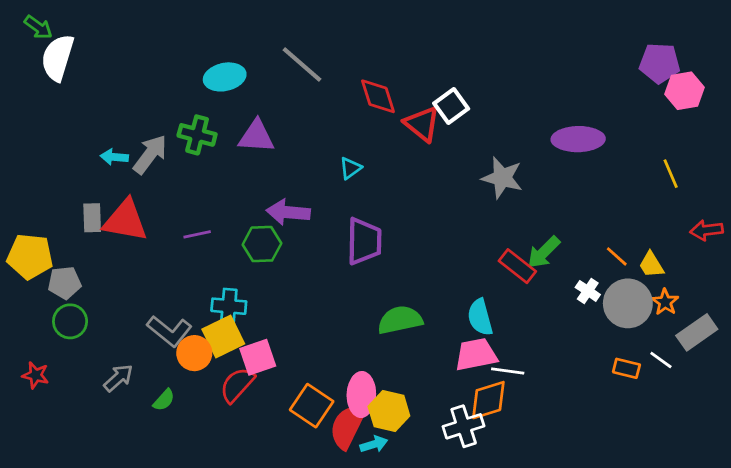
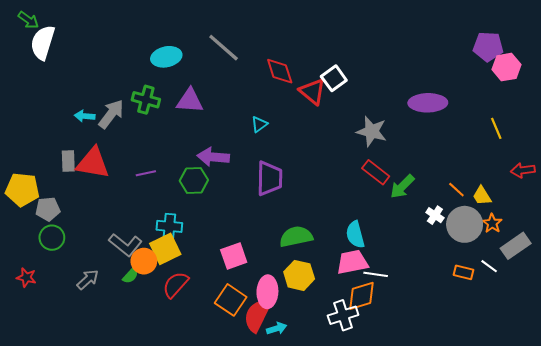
red rectangle: (517, 266) -> (376, 172), moved
pink square: (258, 357) -> (234, 256), moved
green semicircle: (164, 400) -> (131, 275), moved
yellow hexagon: (389, 411) -> (299, 275), moved

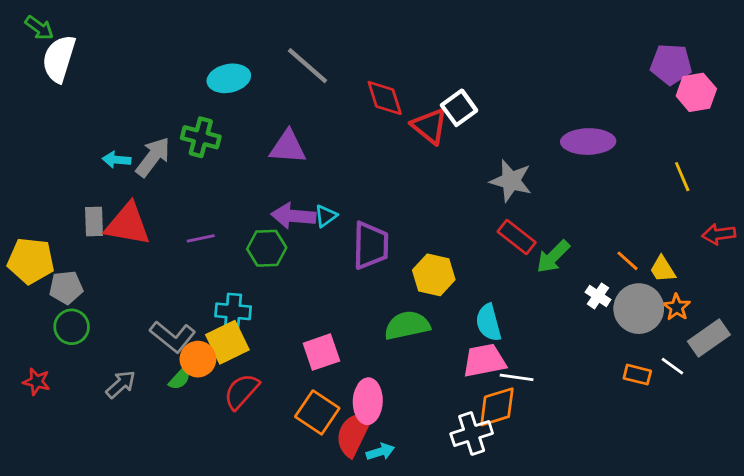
purple triangle: (190, 101) -> (288, 147), moved
cyan triangle: (259, 124) -> (326, 216), moved
yellow hexagon: (299, 275) -> (434, 275), moved

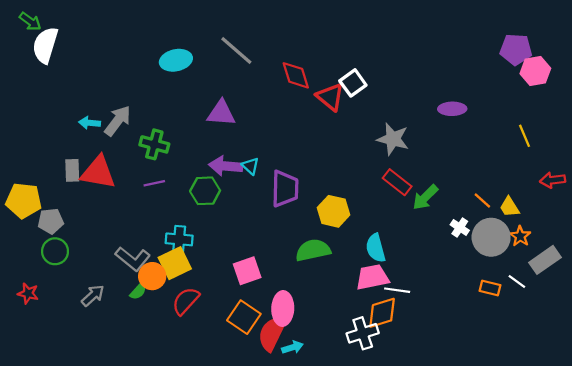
green cross: (201, 137) -> (154, 144), moved
purple ellipse: (588, 142) -> (452, 109), size x0.7
cyan triangle: (326, 216) -> (250, 166), turned -42

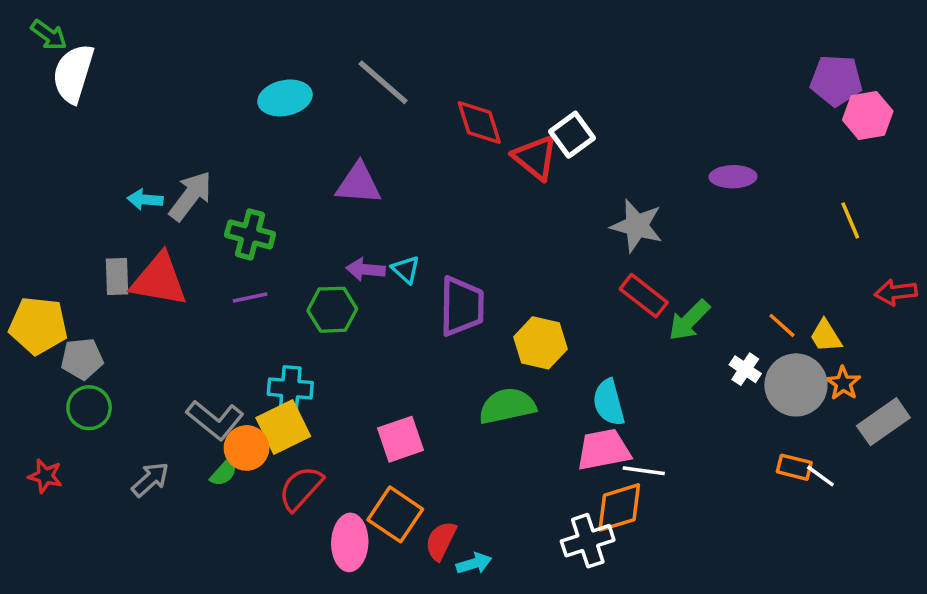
purple arrow: (226, 166) -> (366, 269), size x0.7
white line: (517, 281) -> (820, 476), moved
pink ellipse: (283, 308) -> (350, 542), moved
red semicircle: (272, 333) -> (441, 541), size x0.7

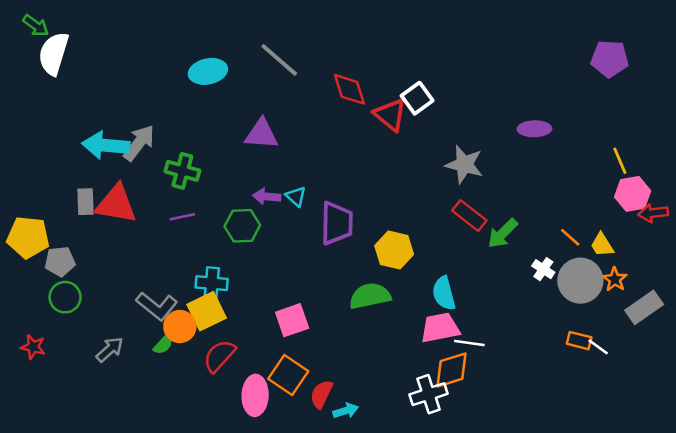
pink hexagon: (868, 115) -> (633, 194), moved
cyan arrow: (145, 199) -> (106, 145), size x1.8

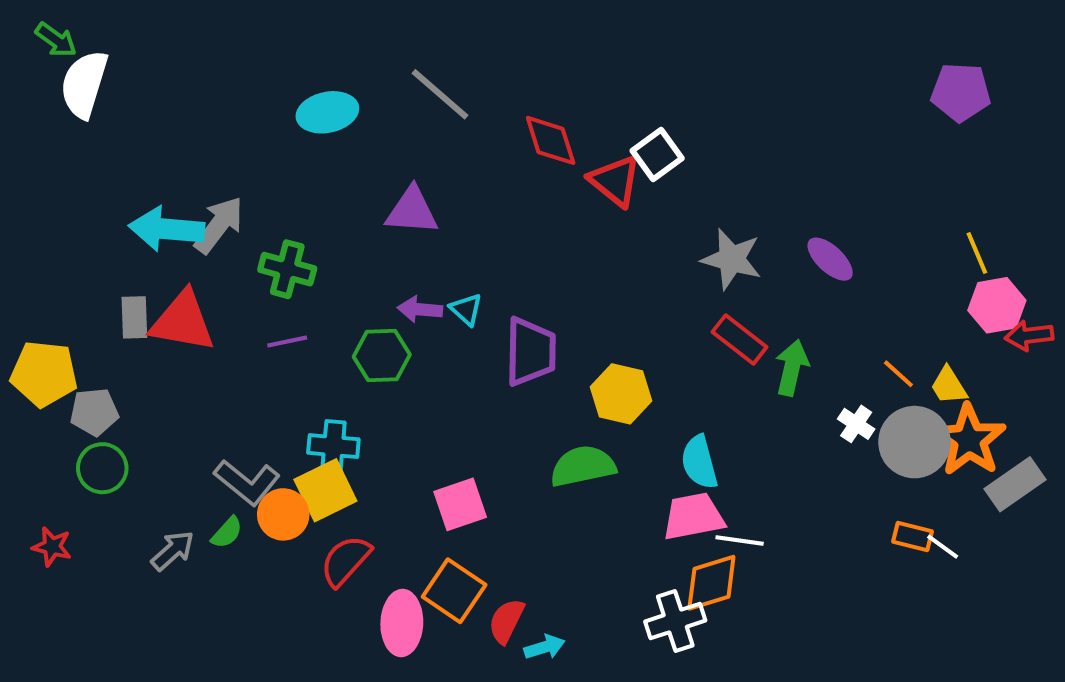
purple ellipse: (534, 129) -> (830, 259), moved, turned 44
green arrow: (503, 233) -> (792, 368), turned 148
orange star: (615, 279) -> (969, 440), size x1.8
green semicircle: (163, 344) -> (227, 533), moved

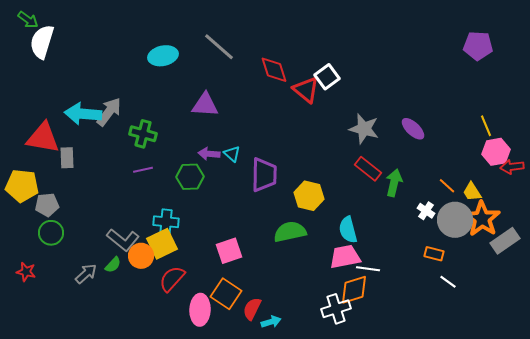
red triangle: (183, 321) -> (43, 138), moved
orange rectangle: (912, 537) -> (434, 254), moved
white line: (943, 547) -> (448, 282), moved

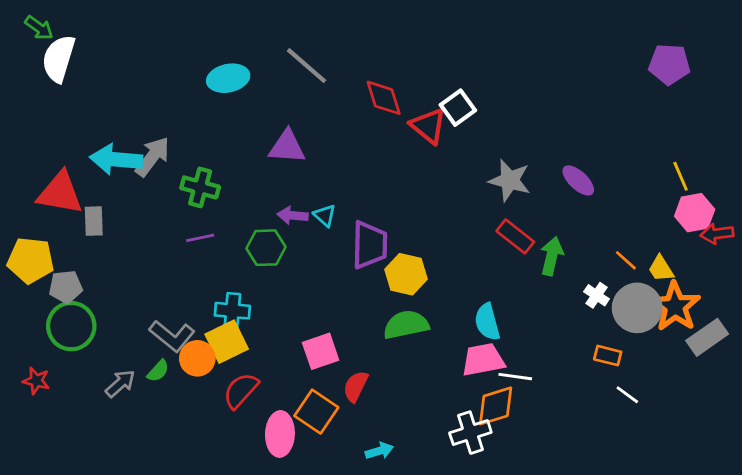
yellow hexagon: (309, 196) -> (406, 274), moved
green circle: (51, 233) -> (71, 326), size x1.4
red semicircle: (252, 309) -> (356, 386), moved

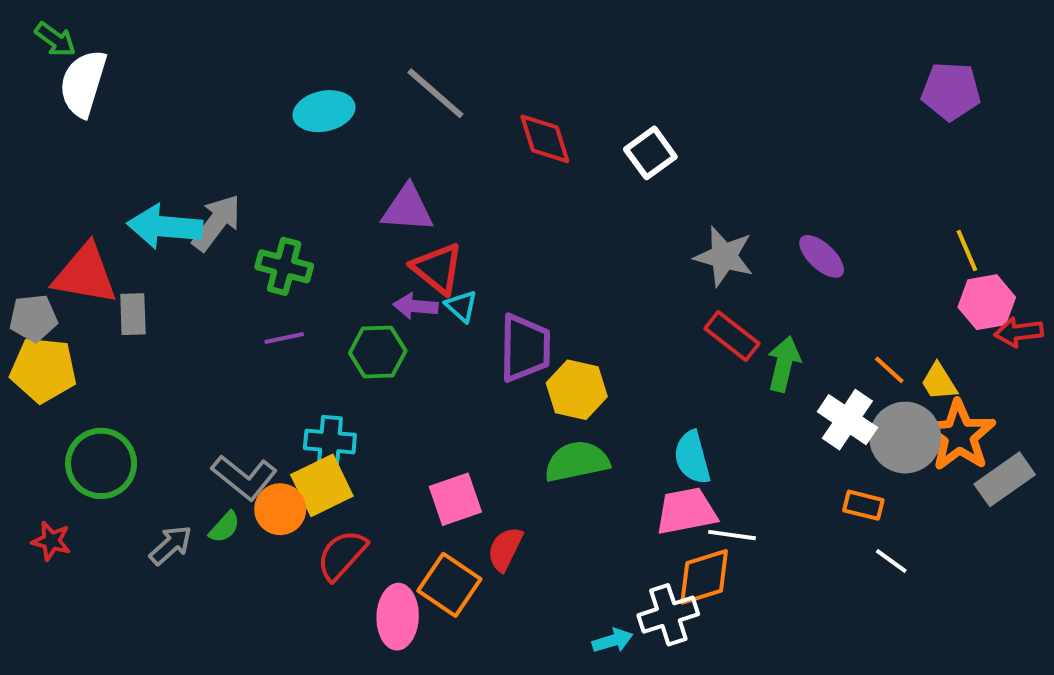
red triangle: (428, 126) -> (437, 268), moved
gray pentagon: (66, 287) -> (33, 318), moved
white cross: (597, 295) -> (847, 420), size x1.6
cyan arrow: (379, 451) -> (613, 641), moved

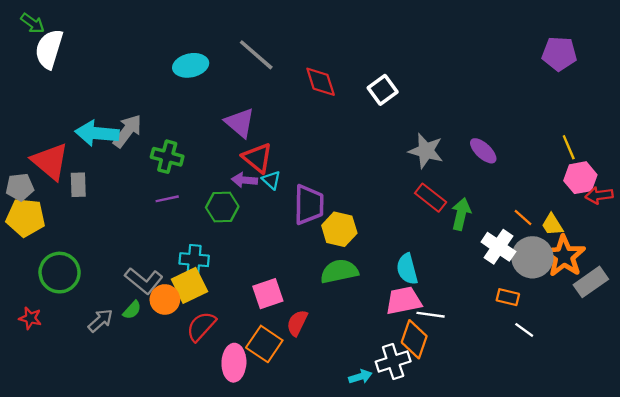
purple triangle: (408, 209) -> (240, 123), turned 36
red triangle: (85, 274) -> (50, 161), turned 30
orange diamond: (704, 577) -> (414, 339), turned -54

